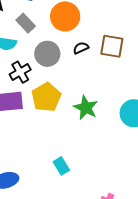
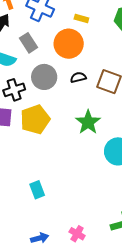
green star: (86, 108) -> (88, 122), moved

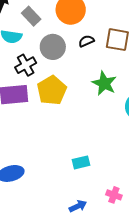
cyan rectangle: (37, 190) -> (81, 162), moved, turned -72

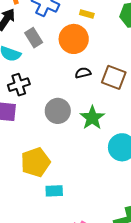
gray circle: (53, 47) -> (58, 111), moved
yellow pentagon: (52, 90) -> (35, 162), moved

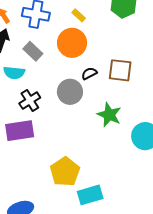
yellow rectangle: (87, 14) -> (79, 15), turned 40
gray circle: (58, 111) -> (70, 92), moved
cyan rectangle: (54, 191) -> (90, 195), size x1.4

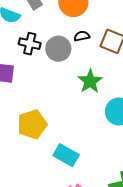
black cross: (30, 100) -> (30, 44), moved, turned 30
cyan rectangle: (90, 195) -> (66, 155), moved, turned 30

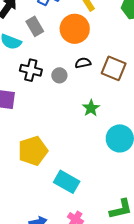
gray circle: (58, 49) -> (59, 75), size x0.6
green star: (90, 81) -> (91, 108), size x0.7

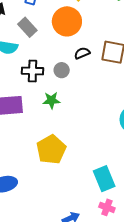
green star: (91, 108) -> (51, 100), moved, turned -30
cyan rectangle: (67, 182) -> (104, 179), moved, turned 50

